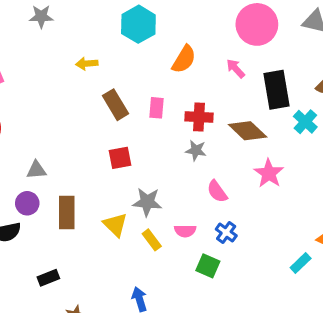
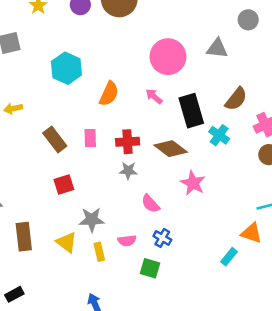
yellow arrow: (87, 64) -> (13, 109), moved
yellow rectangle: (152, 240) -> (99, 252), turned 30

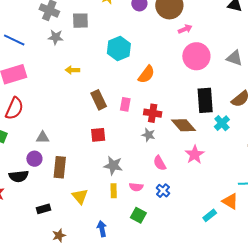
pink arrow: (154, 96) -> (185, 29), moved, turned 104
yellow triangle: (67, 242) -> (80, 196), moved
green square: (150, 268) -> (138, 215), moved

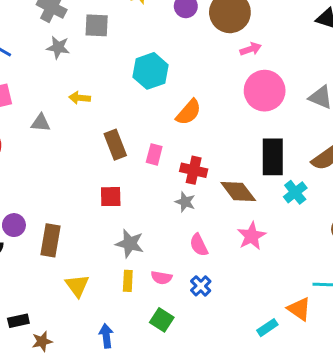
gray triangle: (43, 137) -> (41, 123), moved
black rectangle: (44, 209) -> (18, 321), moved

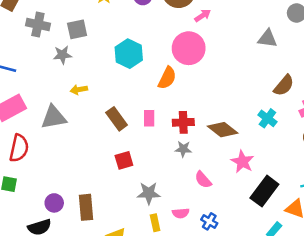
gray star: (58, 47) -> (62, 55), moved
pink circle: (265, 91) -> (189, 48), moved
gray triangle: (41, 123) -> (54, 117), size x1.6
black rectangle: (273, 157) -> (264, 191), moved, turned 52
blue cross: (201, 286) -> (209, 221), moved

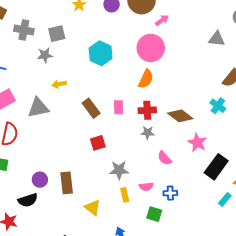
orange semicircle: (167, 78) -> (146, 79), moved
blue cross: (209, 221) -> (170, 193), turned -32

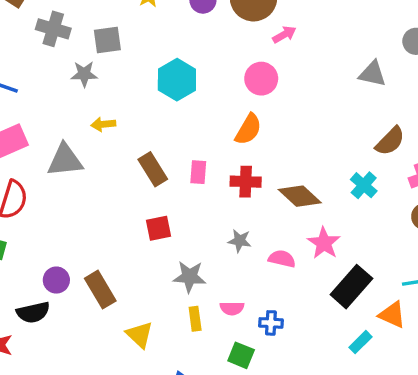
pink circle: (151, 48) -> (261, 79), size x0.7
gray star: (148, 133) -> (240, 241), moved
pink semicircle: (165, 158) -> (282, 259), moved, turned 140
brown rectangle: (67, 183) -> (100, 290), turned -30

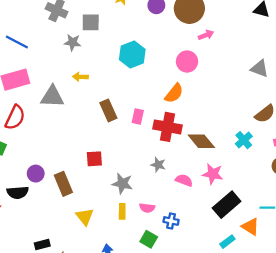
red cross: (246, 182) -> (168, 127), size x1.4
red square: (159, 228) -> (94, 159), moved
pink star: (324, 243) -> (213, 174), turned -30

